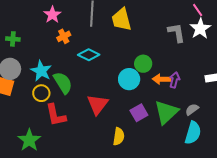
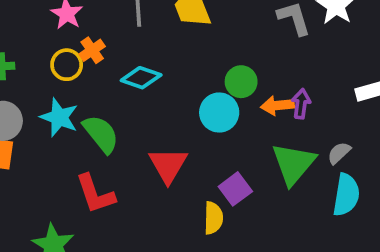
yellow circle: (41, 93) -> (67, 65), moved
purple square: (139, 113) -> (235, 189), moved

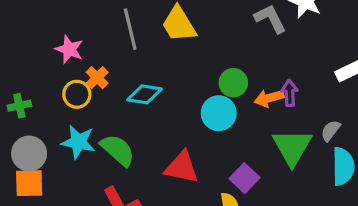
red triangle: (168, 165) -> (182, 167), turned -39

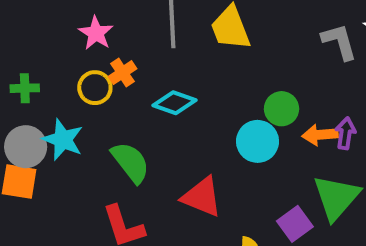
cyan star: (78, 142) -> (63, 140), moved
purple square: (245, 178) -> (295, 224), moved

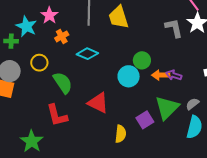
yellow circle: (95, 88) -> (39, 63), moved
purple arrow: (345, 133) -> (174, 75), turned -84
cyan star: (63, 140) -> (26, 26), moved

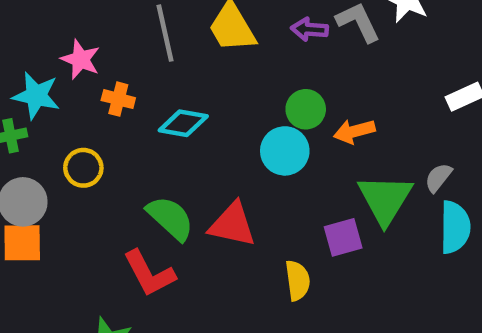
orange cross: (62, 36) -> (118, 99), turned -32
purple arrow: (174, 75) -> (309, 29), moved
green semicircle: (63, 83) -> (170, 218), moved
purple square: (145, 120) -> (343, 237), turned 30

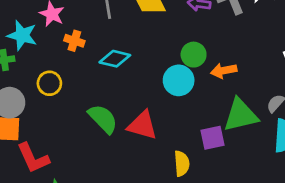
green triangle: (385, 199) -> (241, 115), turned 42
red L-shape: (149, 273) -> (33, 158), moved

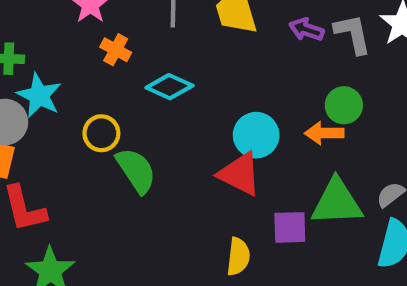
cyan star: (22, 35) -> (39, 96), moved
green circle: (194, 55) -> (344, 105), moved
yellow circle: (49, 83) -> (101, 133), moved
red triangle: (142, 125) -> (240, 174), moved

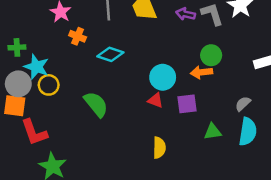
yellow circle: (101, 133) -> (49, 85), moved
red triangle: (240, 174) -> (155, 100), size x0.6
green triangle: (337, 202) -> (213, 132), moved, size x0.6
purple square: (290, 227) -> (187, 104), moved

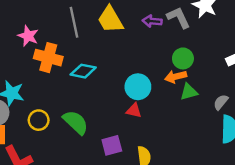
orange cross: (78, 36) -> (48, 58), size x1.6
yellow circle: (49, 85) -> (39, 120), moved
purple square: (187, 104) -> (112, 145), moved
green triangle: (213, 132) -> (189, 92), moved

